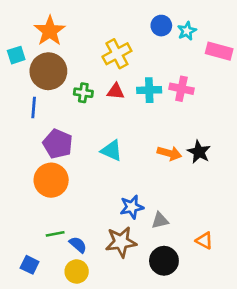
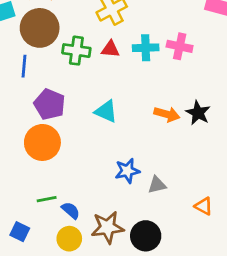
green cross: (83, 93) -> (76, 51), size x1.4
brown star: (121, 242) -> (107, 227), moved
black circle: (164, 261) -> (146, 236), moved

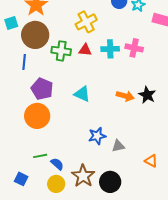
brown star: (107, 227) -> (83, 176), turned -30

